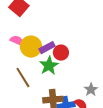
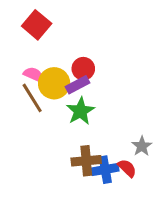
red circle: (61, 53) -> (83, 69), moved
brown line: (23, 78) -> (32, 98), moved

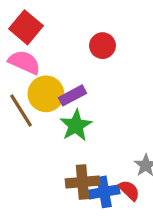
red circle: (83, 69) -> (102, 46), moved
pink semicircle: (34, 75) -> (24, 62), moved, size x1.4

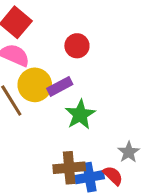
red circle: (102, 46) -> (77, 46), moved
green star: (76, 125) -> (80, 115), moved

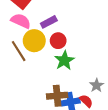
red circle: (77, 46) -> (58, 41), moved
purple rectangle: (60, 86) -> (49, 22), moved

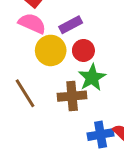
brown line: (19, 51) -> (25, 93), moved
brown cross: (57, 96) -> (72, 96), moved

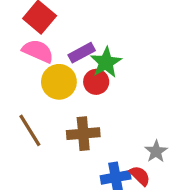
green star: (92, 78) -> (106, 62), moved

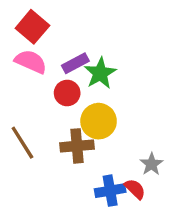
yellow circle: (59, 82) -> (99, 121), moved
red circle: (96, 82) -> (67, 93), moved

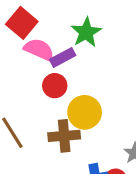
pink semicircle: (31, 62) -> (39, 50), moved
green star: (100, 73) -> (86, 32), moved

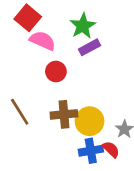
purple rectangle: (63, 57) -> (89, 47), moved
yellow circle: (85, 112) -> (89, 121), moved

